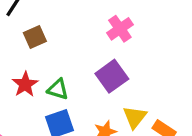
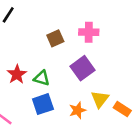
pink cross: (120, 29) -> (89, 32), turned 36
brown square: (35, 37) -> (55, 38), moved

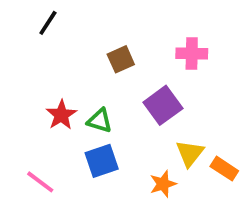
pink cross: (89, 32) -> (192, 54), moved
orange star: (78, 110) -> (163, 184), moved

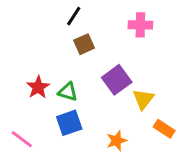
black line: (48, 23) -> (74, 16), moved
pink cross: (192, 54) -> (140, 25), moved
yellow triangle: (190, 153) -> (143, 99), moved

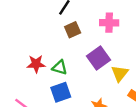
pink cross: (140, 25) -> (109, 23), moved
red star: (38, 87) -> (36, 64), turned 30

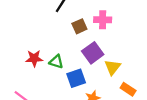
brown square: (73, 30) -> (79, 26), moved
blue square: (61, 92) -> (76, 78), moved

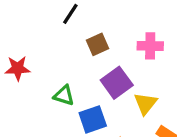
pink cross: (103, 20) -> (150, 46), moved
red star: (34, 58) -> (18, 68), moved

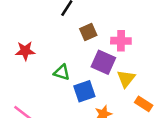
pink cross: (150, 46) -> (121, 41), moved
purple square: (117, 83) -> (103, 62), turned -30

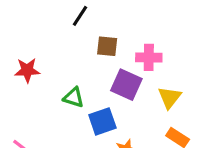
brown square: (88, 32) -> (107, 46), turned 30
yellow triangle: (126, 79) -> (170, 97), moved

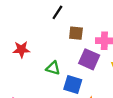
blue square: (102, 121) -> (73, 84), turned 36

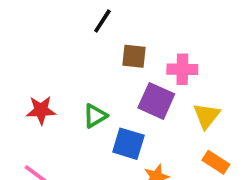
red star: (21, 49) -> (41, 110), moved
green triangle: (53, 68) -> (95, 116), turned -48

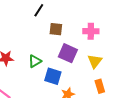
pink cross: (182, 69) -> (91, 31), moved
orange rectangle: (216, 162) -> (100, 86), turned 40

